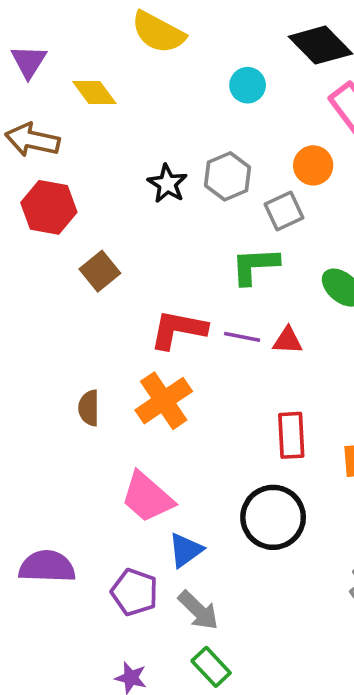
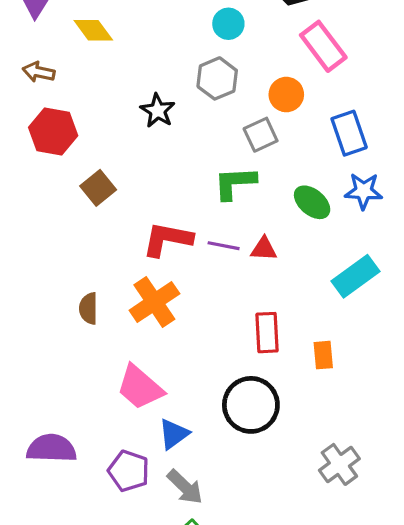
brown arrow: (32, 140) -> (39, 72), size x0.7
gray hexagon: (227, 176) -> (217, 78), moved

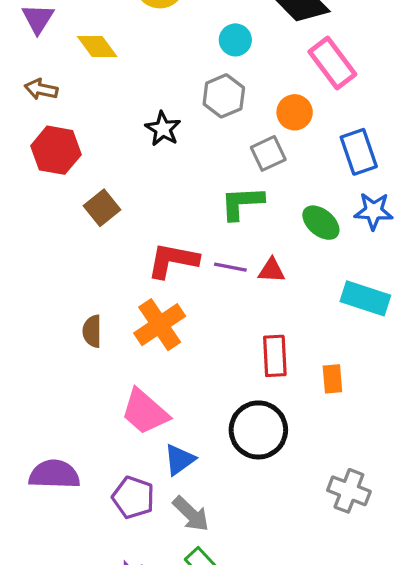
cyan rectangle: (355, 276) -> (365, 298), turned 54
gray cross: (339, 464) -> (349, 491), turned -33

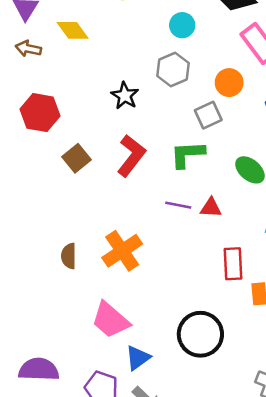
brown arrow: (41, 89) -> (28, 49), moved
red L-shape: (173, 260) -> (131, 156), moved, turned 117
red rectangle: (275, 356) -> (233, 264), moved

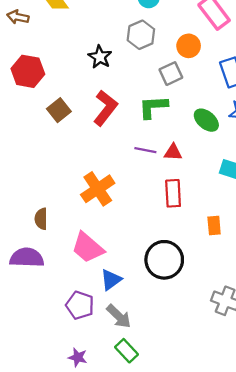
brown semicircle: (69, 256) -> (41, 219), moved
red rectangle: (233, 264) -> (173, 193), moved
purple semicircle: (39, 369) -> (27, 258), moved

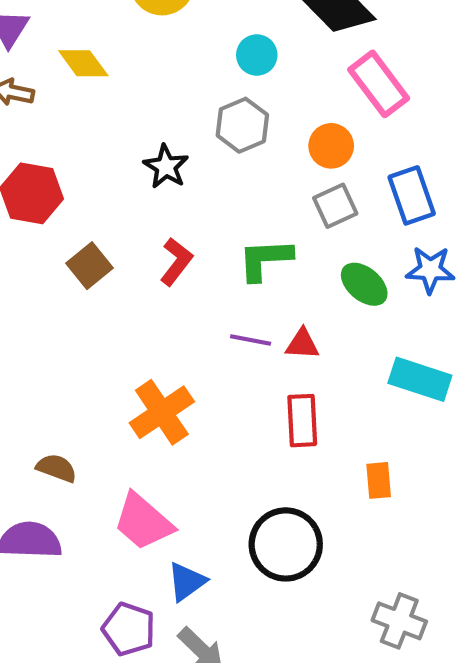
gray square: (171, 74) -> (335, 206), moved
red L-shape: (105, 108) -> (176, 262), size x0.7
brown semicircle: (41, 219) -> (56, 468), turned 110

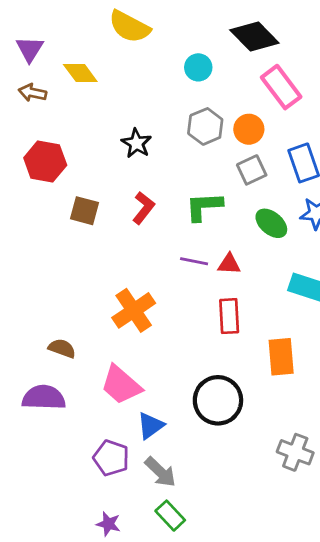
gray hexagon: (242, 125) -> (205, 126), moved
brown square: (90, 266) -> (84, 211), turned -36
orange rectangle: (379, 480) -> (281, 357), size x1.5

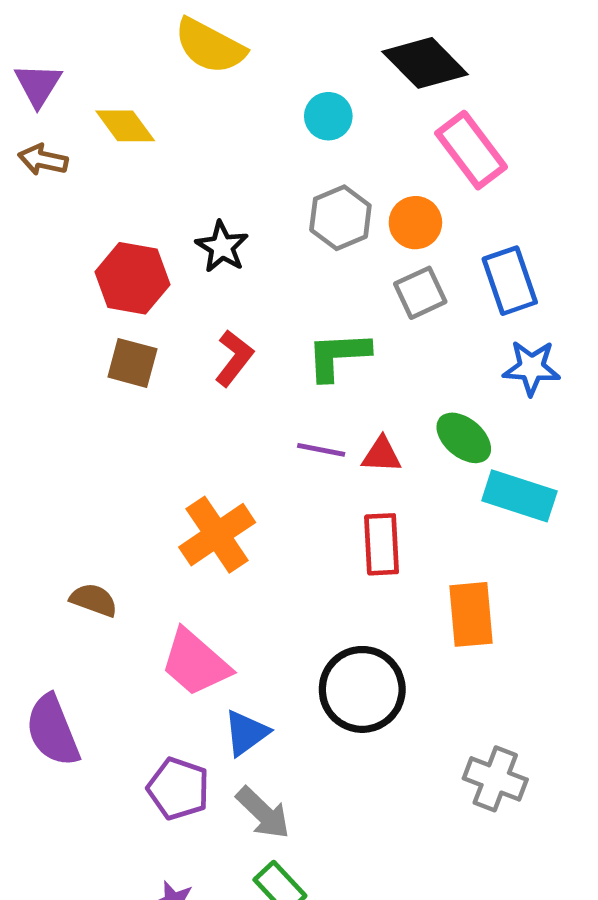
red hexagon: (45, 162) -> (132, 278), moved
green ellipse: (271, 223) -> (464, 438), moved
purple semicircle: (44, 398) -> (53, 731), moved, turned -114

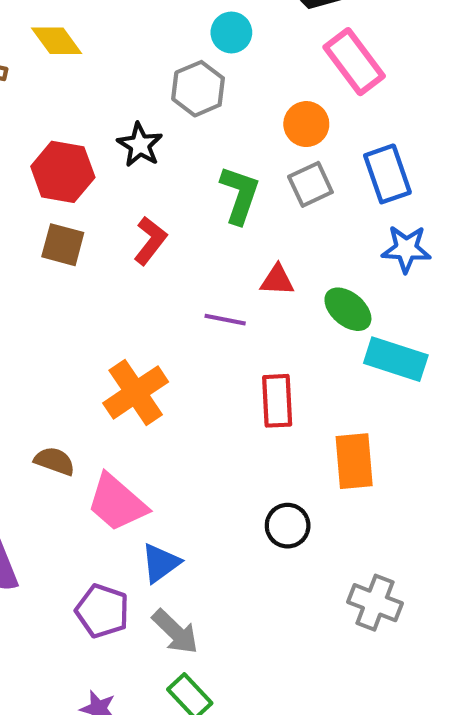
gray hexagon: (340, 218) -> (198, 89), moved
green L-shape: (338, 356) -> (240, 195), moved, turned 112
red triangle: (382, 455) -> (277, 280), moved
brown semicircle: (94, 600) -> (55, 461), moved
black circle: (362, 689) -> (288, 526), moved, size x0.6

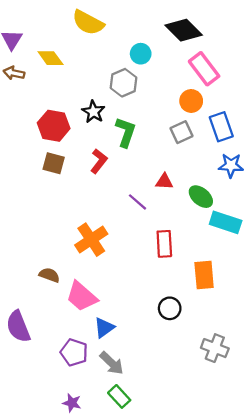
orange circle: (306, 124) -> (191, 101), moved
green L-shape: (240, 195) -> (126, 132), moved
purple line: (225, 320) -> (137, 202), turned 30

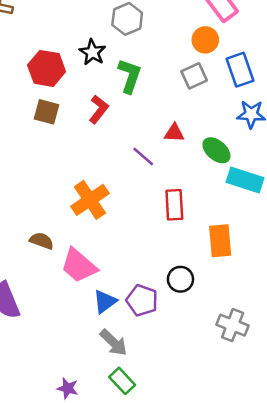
purple pentagon: (74, 352) -> (142, 300), moved

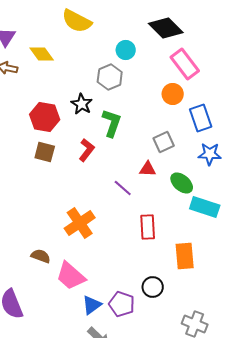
gray square: (194, 76) -> (164, 142), moved

